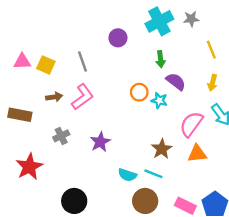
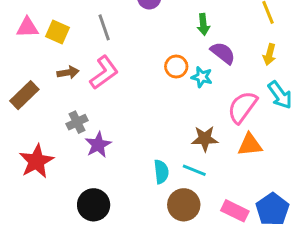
brown rectangle: (20, 115) -> (24, 95), turned -55
purple star: (100, 142) -> (98, 145), moved
brown star: (162, 149) -> (205, 139), turned 30
cyan semicircle: (127, 175) -> (161, 172), turned -114

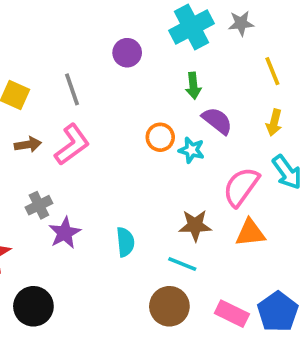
cyan semicircle: (161, 172) -> (125, 242), moved
black circle: (94, 205) -> (33, 306), moved

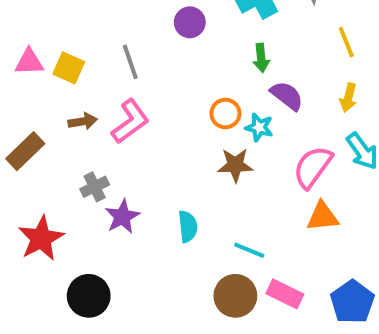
brown star: (195, 225) -> (235, 165), moved
pink rectangle: (232, 314) -> (285, 294), moved

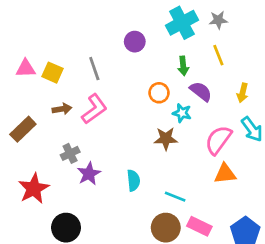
yellow line: (346, 42) -> (218, 55), moved
orange circle: (225, 113) -> (159, 93), moved

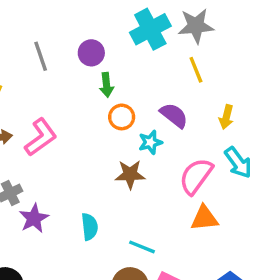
gray star: (218, 20) -> (196, 26), size x1.5
green arrow: (183, 66) -> (106, 85), moved
gray line: (94, 69) -> (41, 56), moved
cyan star: (182, 113) -> (150, 142), turned -30

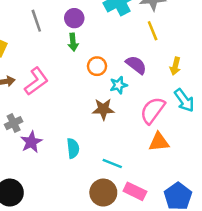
green arrow: (106, 85) -> (73, 42), moved

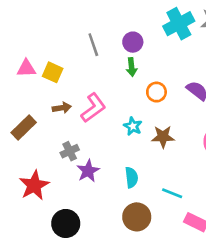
cyan star: (118, 85) -> (133, 126), moved, turned -30
brown circle: (103, 193) -> (137, 217), moved

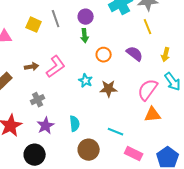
yellow square: (53, 72) -> (34, 25), moved
purple star: (88, 171) -> (46, 126), moved
cyan semicircle: (131, 177) -> (75, 124), moved

